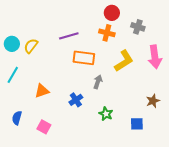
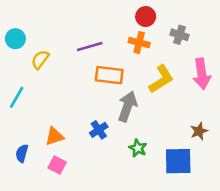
cyan circle: (12, 44) -> (15, 39), moved
gray arrow: (98, 82) -> (127, 106), size x1.6
orange triangle: (42, 91) -> (54, 136), moved
blue square: (137, 124) -> (178, 161), size x1.6

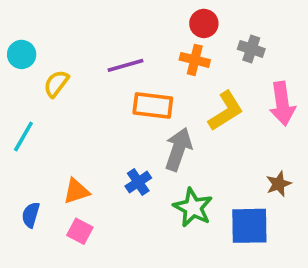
green star: (138, 148) -> (193, 208), size x1.5

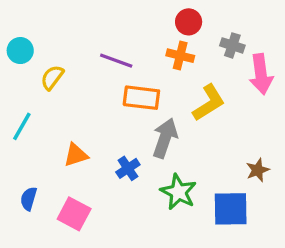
purple line: (125, 65) -> (116, 61), turned 36
pink arrow: (282, 104) -> (261, 74), moved
orange triangle: (76, 191) -> (76, 155), moved
pink square: (80, 231) -> (74, 214), size x1.4

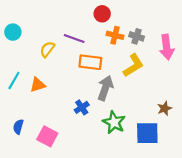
red circle: (189, 22) -> (102, 14), moved
gray cross: (232, 45) -> (137, 36), moved
yellow semicircle: (52, 77) -> (47, 49), moved
orange triangle: (76, 155) -> (38, 85), moved

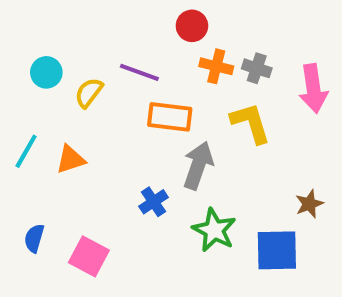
cyan circle: (13, 32) -> (46, 72), moved
yellow L-shape: (133, 65) -> (251, 123), turned -75

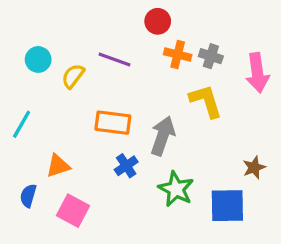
orange rectangle: (170, 117) -> (113, 123), moved
orange triangle: (71, 159) -> (58, 166), moved

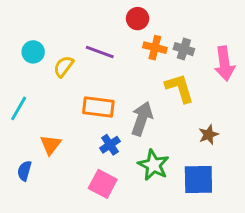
orange triangle: (58, 166) -> (51, 145), turned -35
brown star: (254, 167) -> (209, 135), moved
pink square: (73, 211) -> (103, 184), moved

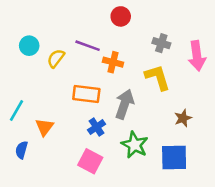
orange cross: (155, 48) -> (113, 62), moved
cyan line: (19, 108) -> (16, 110), moved

